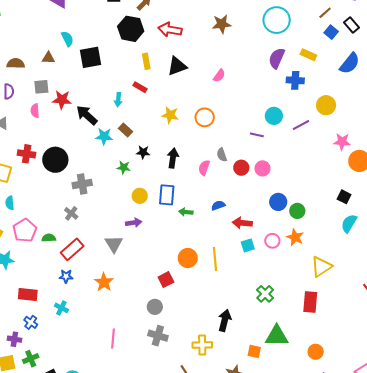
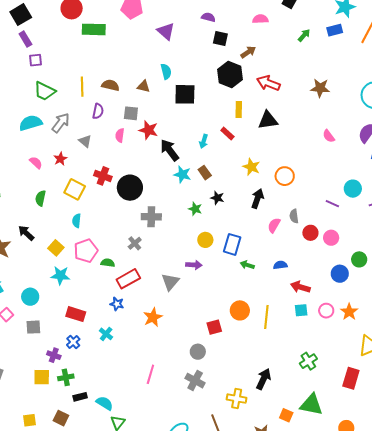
pink semicircle: (219, 76) -> (329, 136), moved, turned 96
black arrow: (173, 158) -> (257, 199), moved
green circle: (297, 211) -> (359, 259), moved

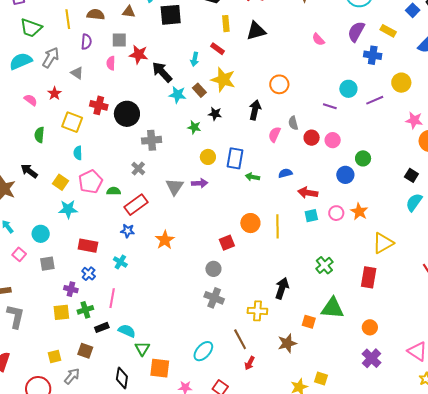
yellow star: (251, 167) -> (223, 80), moved, size x1.4
gray triangle: (170, 282) -> (175, 187), moved
pink line: (150, 374) -> (112, 298), moved

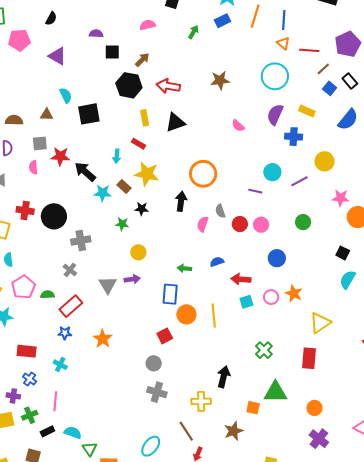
orange circle: (279, 84) -> (203, 174), size x1.4
blue rectangle: (235, 158) -> (170, 294), moved
green circle: (363, 158) -> (303, 222), moved

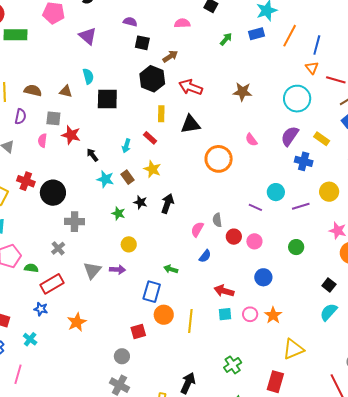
black arrow: (85, 172) -> (92, 155), size x0.6
yellow star: (147, 174) -> (152, 169), size x0.7
orange circle: (203, 174) -> (219, 159), moved
black arrow: (181, 201) -> (167, 204), moved
blue semicircle: (217, 262) -> (205, 256), moved, turned 136

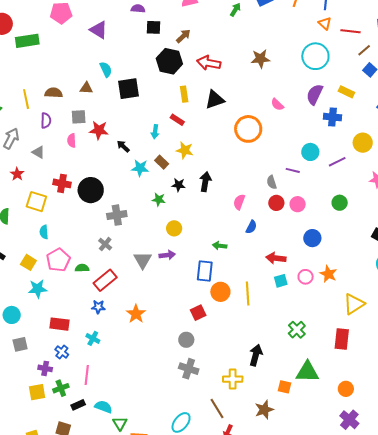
gray semicircle: (217, 220) -> (272, 182), moved

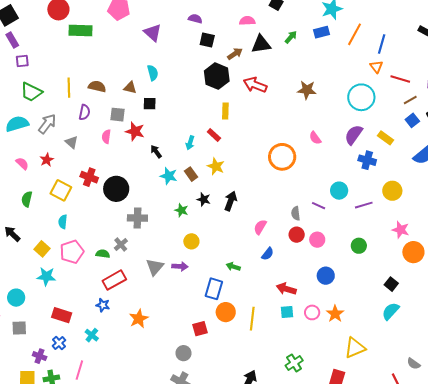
black square: (128, 89) -> (150, 104), moved, size x0.6
black triangle: (215, 100) -> (261, 44), moved
green semicircle: (82, 268) -> (103, 254), moved

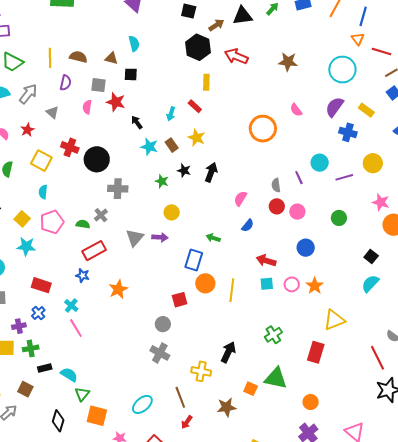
purple line: (319, 206) -> (299, 178), turned 40
purple cross: (40, 356) -> (19, 326), turned -32
pink line: (79, 370) -> (76, 328), moved, turned -48

